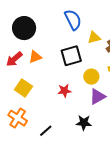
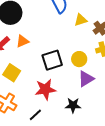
black square: (71, 56) -> (52, 60), moved
red star: (64, 91) -> (45, 89), moved, size x1.5

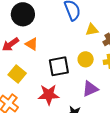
orange triangle: (22, 41) -> (32, 44), turned 48
yellow circle: (79, 59) -> (86, 59), moved

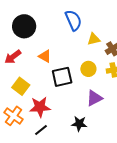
orange triangle: (32, 44) -> (45, 56), moved
red star: (49, 95) -> (40, 107), moved

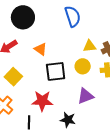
yellow triangle: (94, 39) -> (90, 46), moved
red star: (40, 107) -> (42, 101), moved
black line: (41, 130) -> (29, 122), turned -56

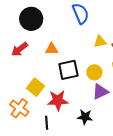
orange triangle: (41, 49) -> (52, 49), turned -32
yellow circle: (83, 66) -> (94, 72), moved
yellow square: (13, 77) -> (35, 87), moved

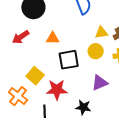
yellow circle: (94, 72) -> (96, 51), moved

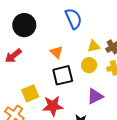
orange triangle: (53, 38) -> (56, 52), moved, turned 48
yellow square: (35, 76) -> (30, 93), turned 30

